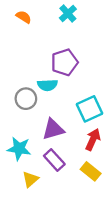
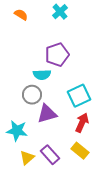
gray circle: (26, 99) -> (32, 95), moved
purple rectangle: (54, 160) -> (50, 155), moved

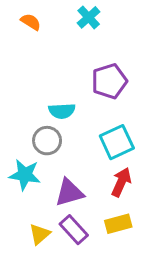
purple pentagon: (57, 55) -> (109, 81), moved
purple triangle: (47, 114) -> (69, 193), moved
cyan star: (17, 131) -> (25, 175), moved
yellow rectangle: (80, 151) -> (118, 224), turned -54

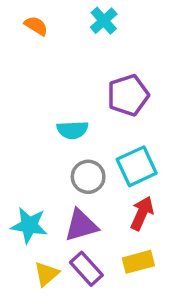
gray circle: (47, 141) -> (88, 177), moved
cyan star: (25, 175) -> (29, 225), moved

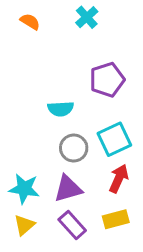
yellow triangle: (46, 274) -> (24, 225), moved

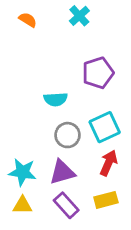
yellow triangle: (24, 225) -> (22, 205), turned 42

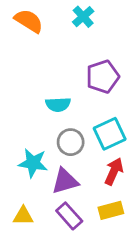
orange semicircle: (28, 20) -> (29, 21), size x1.5
cyan star: (22, 172) -> (33, 163), moved

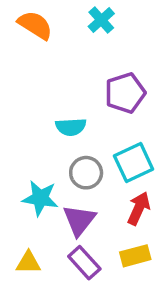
purple triangle: (65, 181) -> (79, 220), turned -36

